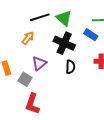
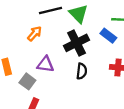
black cross: (64, 43) -> (77, 43), turned 35
purple triangle: (39, 63) -> (45, 64), turned 42

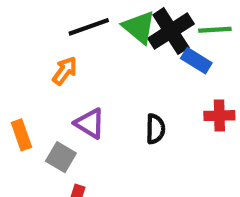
black cross: (77, 43) -> (171, 31), moved
purple triangle: (45, 64) -> (90, 123), turned 30

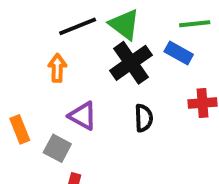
black cross: (171, 31) -> (131, 63), moved
orange arrow: (65, 71) -> (57, 68), turned -32

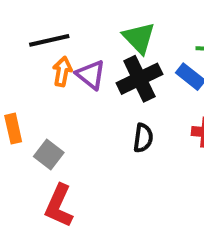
black line: (78, 26) -> (49, 40), moved
purple triangle: (83, 116) -> (91, 75), moved

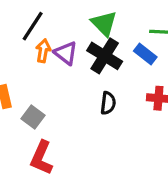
black line: (49, 40) -> (33, 26), turned -44
black cross: (139, 79) -> (105, 56), turned -32

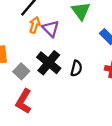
black cross: (105, 56) -> (49, 63), moved

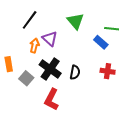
orange arrow: (35, 25) -> (35, 46), moved
red L-shape: (24, 101) -> (51, 99), moved

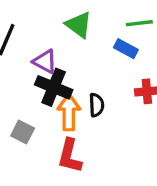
orange arrow: (35, 46) -> (69, 112), moved, size x1.5
black cross: (50, 69) -> (54, 87), moved

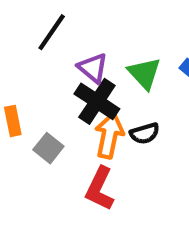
green triangle: (79, 25) -> (144, 73), moved
black semicircle: (96, 105) -> (145, 133), turned 65

